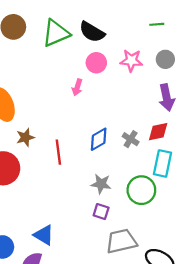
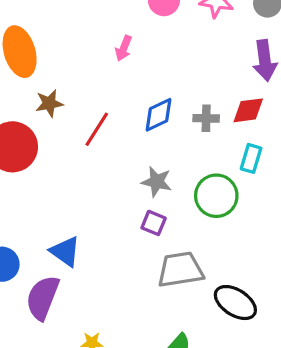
pink arrow: (77, 87) -> (124, 48), moved
gray cross: (131, 139) -> (206, 118), turned -35
red line: (58, 152) -> (97, 129), turned 35
cyan rectangle: (163, 163) -> (251, 158), size x0.7

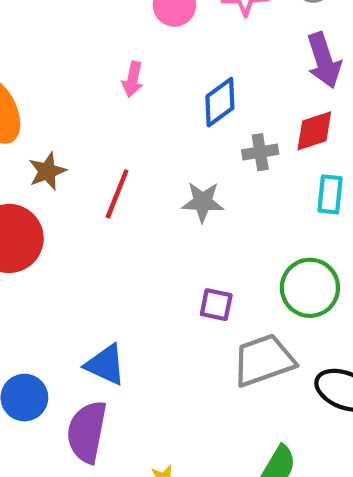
blue diamond: (159, 115) -> (220, 102), moved
gray star: (157, 182) -> (203, 202), moved
green circle: (216, 196) -> (310, 288), moved

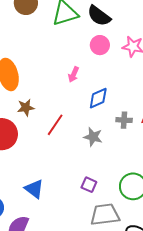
blue diamond: (220, 102) -> (98, 98), moved
blue triangle: (106, 365) -> (34, 189), moved

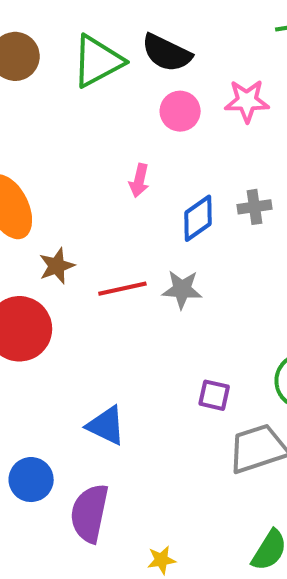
gray cross: (124, 120) -> (254, 207), moved
red line: (55, 125) -> (122, 289), turned 55
gray star: (93, 137) -> (182, 289), moved

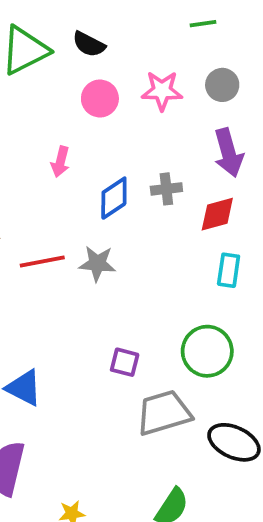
black semicircle: (167, 53) -> (89, 44), size x0.7

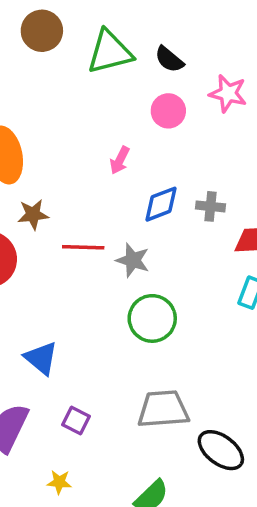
pink star: (162, 91) -> (228, 93), moved
green circle: (207, 351) -> (152, 318), moved
purple square: (125, 362) -> (76, 421), moved

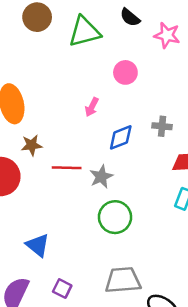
black semicircle: (169, 59) -> (130, 17), moved
pink star: (228, 93) -> (167, 35), moved
gray cross: (211, 206) -> (162, 126), moved
gray star: (133, 260) -> (101, 177), turned 30

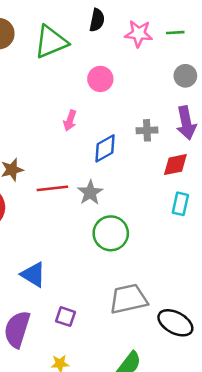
black semicircle: (130, 17) -> (97, 20), turned -110

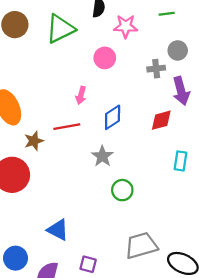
pink star: (139, 34) -> (126, 26), moved
gray cross: (147, 130) -> (156, 69), moved
red diamond: (175, 165) -> (161, 120), moved
red line: (52, 188) -> (67, 127), moved
green circle: (111, 233) -> (122, 190), size x0.7

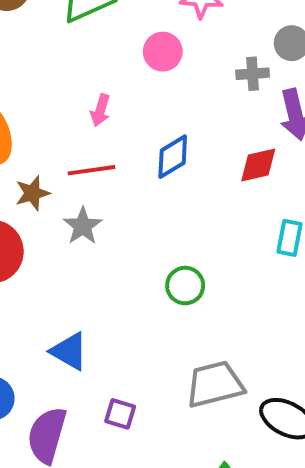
pink arrow: (81, 95) -> (100, 110), moved
gray star: (102, 156) -> (83, 226), moved

